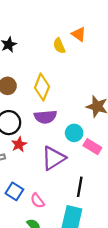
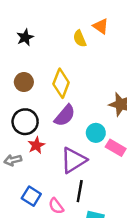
purple semicircle: (45, 117) -> (65, 115), turned -45
black line: (80, 187) -> (80, 191), moved

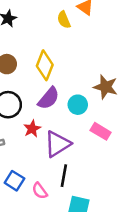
cyan circle: (96, 133) -> (78, 105), moved
red star: (36, 145) -> (32, 129), moved

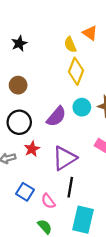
yellow diamond: (45, 65) -> (76, 71), moved
cyan circle: (78, 105) -> (82, 107), moved
red star: (32, 129) -> (32, 149), moved

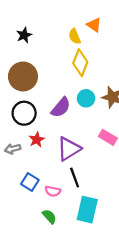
brown circle: (18, 85) -> (23, 76), size x1.6
black line: (70, 187) -> (75, 177), turned -30
pink semicircle: (48, 201) -> (53, 191), turned -42

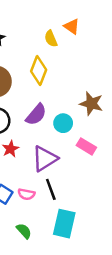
yellow diamond: (80, 63) -> (39, 70), moved
cyan circle: (86, 98) -> (63, 123), moved
pink semicircle: (53, 191) -> (26, 194), moved

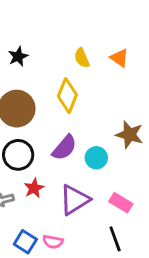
orange triangle: (72, 26) -> (119, 58), moved
pink rectangle: (86, 146) -> (121, 203), moved
black line: (51, 189) -> (115, 239), moved

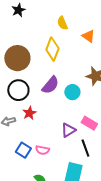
black star: (18, 56) -> (18, 10), moved
orange triangle: (119, 58) -> (88, 36), moved
purple triangle: (75, 200) -> (68, 130), moved, size x0.7

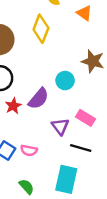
purple semicircle: (50, 85) -> (39, 99), moved
purple triangle: (68, 130) -> (60, 126), turned -35
black line: (85, 148) -> (81, 148), turned -54

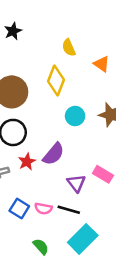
cyan circle: (65, 81) -> (75, 116), moved
black line: (81, 148) -> (69, 210), moved
cyan rectangle: (66, 179) -> (83, 239), turned 32

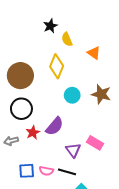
black star: (13, 31) -> (50, 26), moved
blue square: (19, 209) -> (27, 171), turned -35

